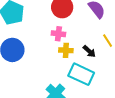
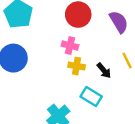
cyan rectangle: (81, 74) -> (91, 97), size x0.7

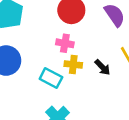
cyan rectangle: (91, 97) -> (51, 78), moved

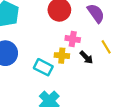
pink cross: (65, 43) -> (73, 39), moved

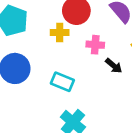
yellow cross: (62, 56) -> (60, 32), moved

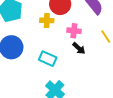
black arrow: (114, 66) -> (79, 48), moved

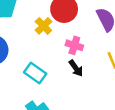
yellow cross: (47, 20) -> (43, 26), turned 32

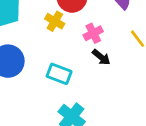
pink cross: (74, 45) -> (93, 33), turned -30

